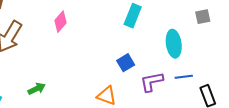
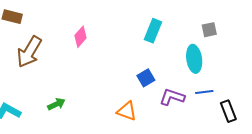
gray square: (203, 17) -> (209, 30), moved
purple L-shape: (152, 82) -> (172, 97), turned 30

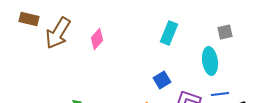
brown arrow: (29, 52) -> (58, 33), moved

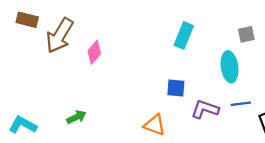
pink diamond: (97, 39) -> (94, 52), moved
blue square: (162, 80) -> (176, 88), turned 36

